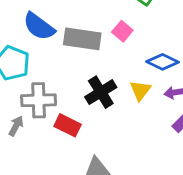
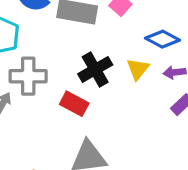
red rectangle: (68, 125) -> (74, 104), moved

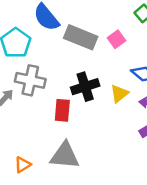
red rectangle: (74, 104) -> (62, 110), turned 55

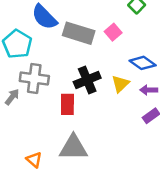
orange triangle: (23, 165) -> (34, 160), turned -42

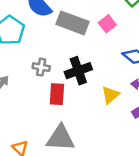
gray cross: (34, 79) -> (41, 67), moved, size x0.6
yellow triangle: (120, 84) -> (110, 95), moved

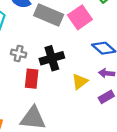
pink square: (107, 24) -> (80, 17), size x1.5

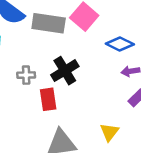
yellow triangle: (80, 82) -> (109, 132), moved

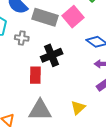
gray cross: (26, 75) -> (22, 38), moved

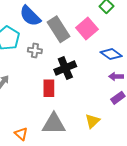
gray rectangle: (45, 17) -> (58, 29), turned 40

